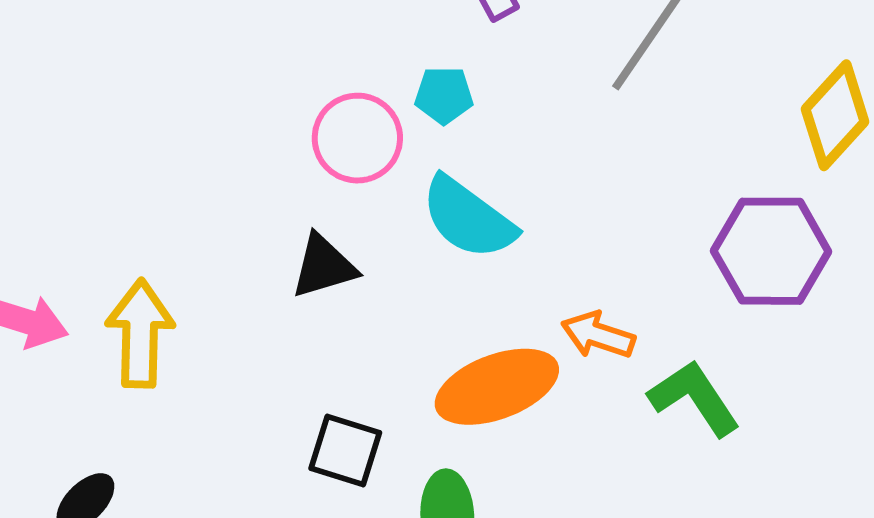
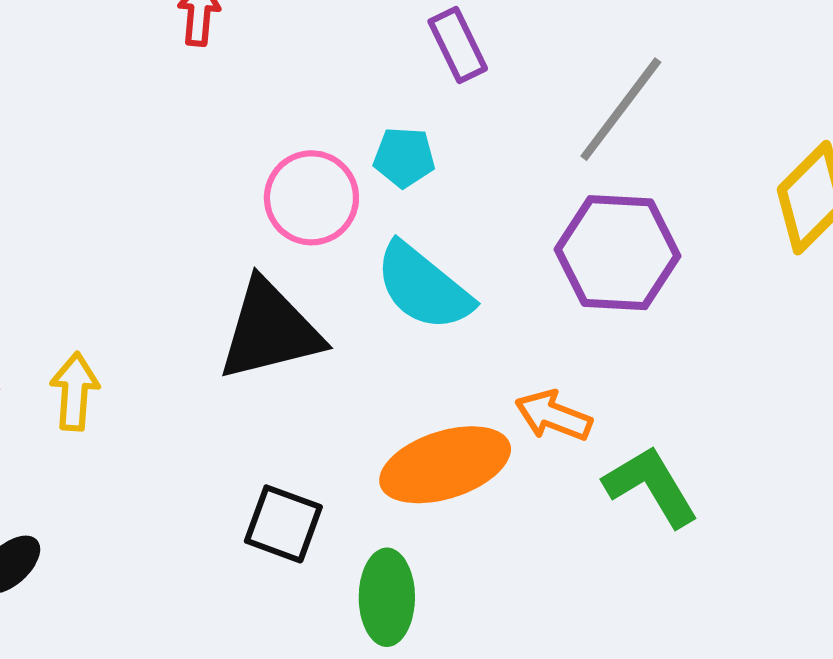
purple hexagon: (771, 251) -> (618, 253), moved
black triangle: (324, 266) -> (270, 330), size x1.5
yellow arrow: (140, 333) -> (75, 392), size x0.7

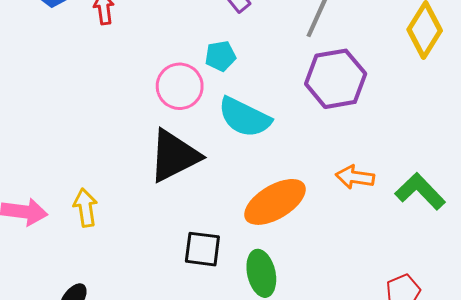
orange arrow: (553, 416) -> (355, 177), moved
green L-shape: (651, 486) -> (420, 191), moved

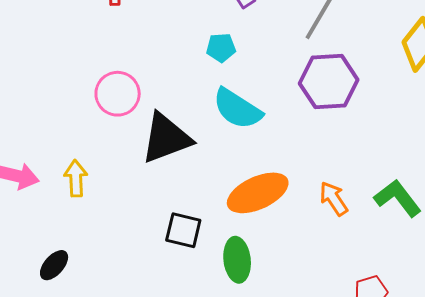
pink circle: (180, 86) -> (118, 94), moved
orange arrow: (355, 177) -> (334, 199), moved, turned 42

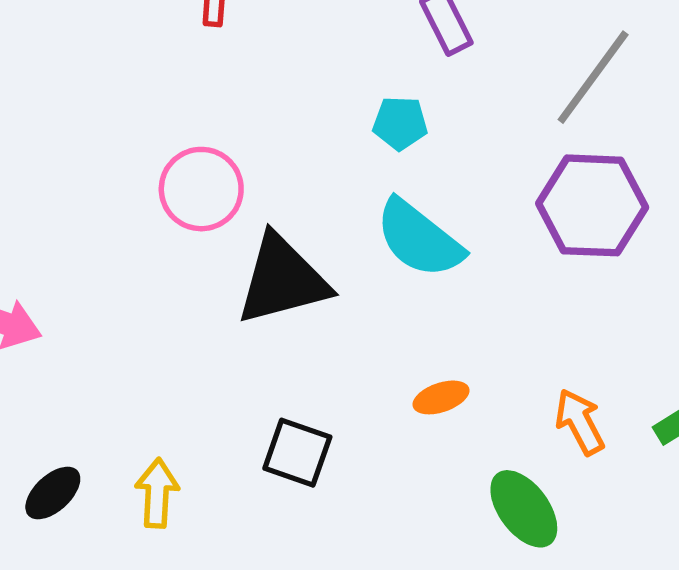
yellow arrow: (76, 178) -> (157, 493), moved
orange ellipse: (258, 193) -> (441, 397), size x0.5
green ellipse: (237, 260) -> (524, 509), moved, turned -36

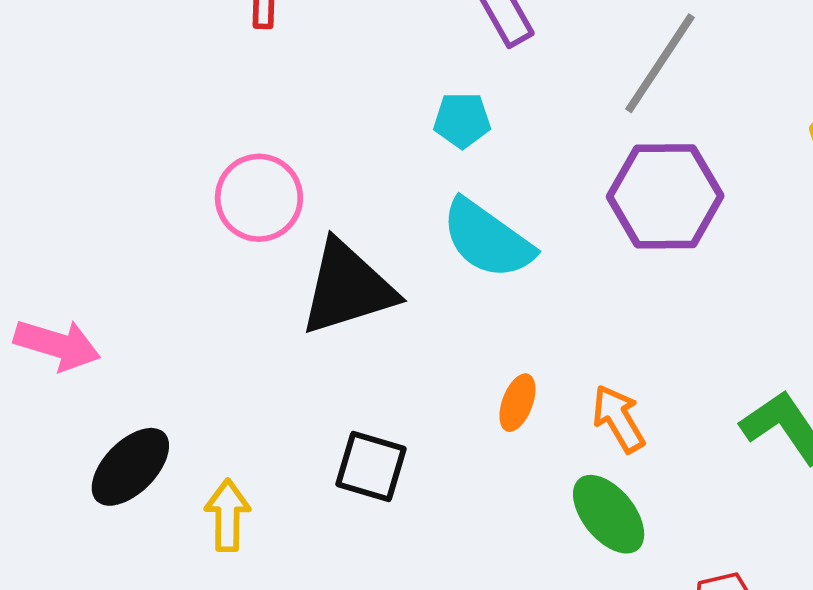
orange ellipse: (441, 397) -> (517, 403), turned -48
orange arrow: (580, 422) -> (618, 419), moved
black ellipse: (53, 493) -> (130, 467), moved, size x1.4

